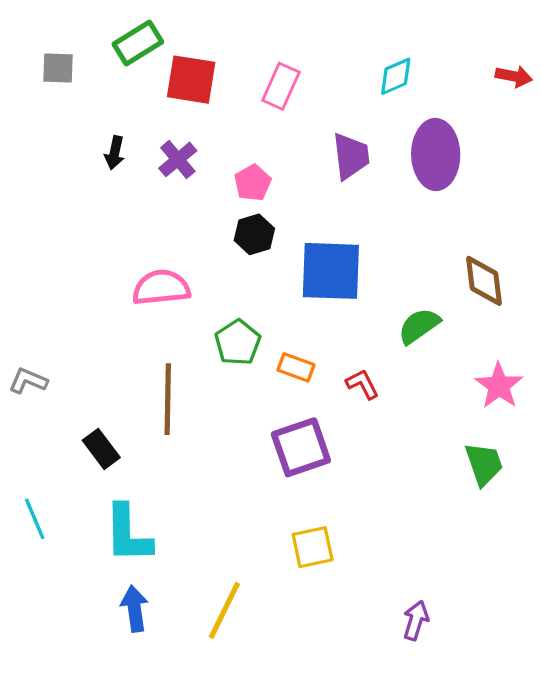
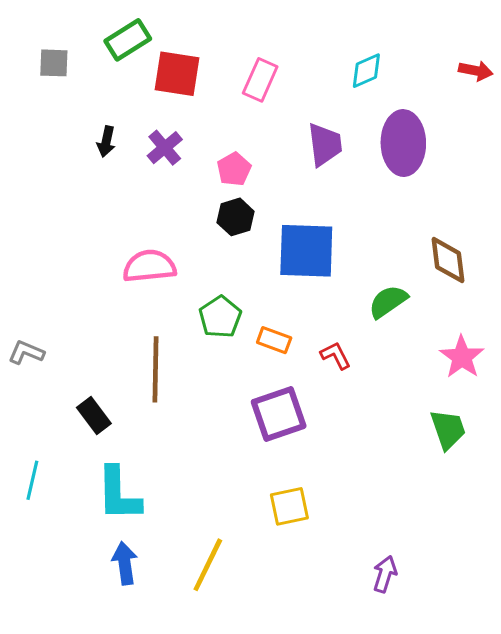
cyan line: (35, 519) -> (32, 480), turned 36

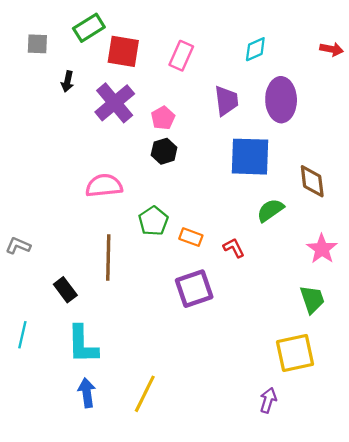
black arrow: (106, 141) -> (67, 81), moved
purple cross: (165, 148) -> (115, 103), size x1.6
blue square: (306, 251) -> (250, 157), moved
yellow square: (289, 506) -> (295, 353), moved, size x1.4

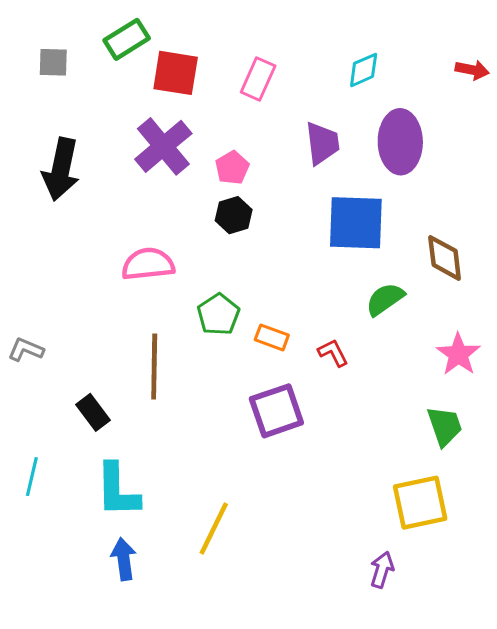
black arrow: (67, 81) -> (61, 169), moved, size x2.0
yellow line: (145, 394) -> (214, 529), moved

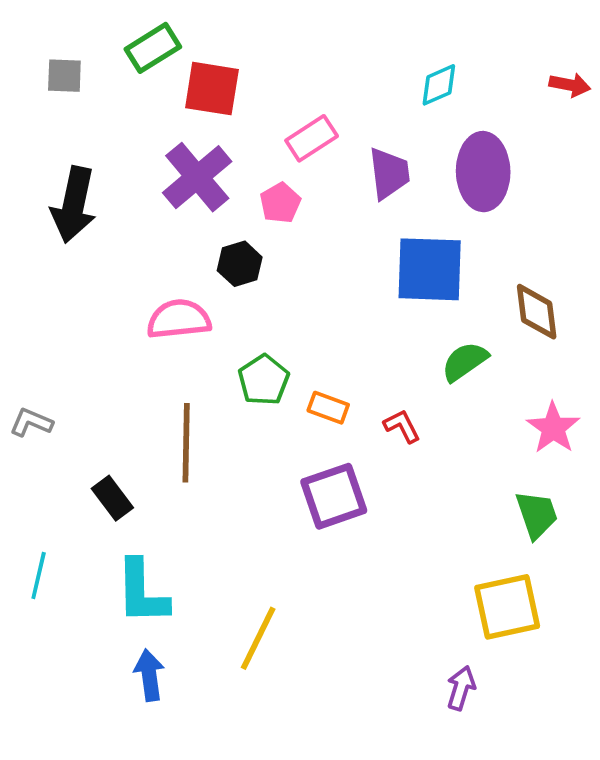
pink rectangle: (258, 79) -> (312, 138), moved, turned 33
black hexagon: (234, 215) -> (240, 264), moved

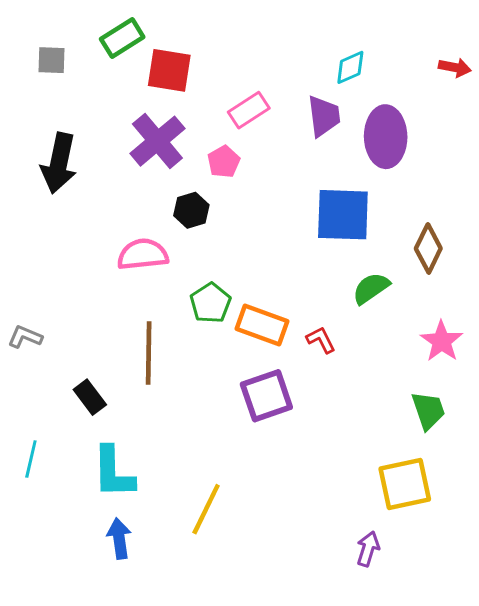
purple trapezoid: (389, 173) -> (324, 116), moved
brown diamond: (537, 312) -> (428, 249), turned 33
orange rectangle: (328, 408) -> (262, 325), size x1.6

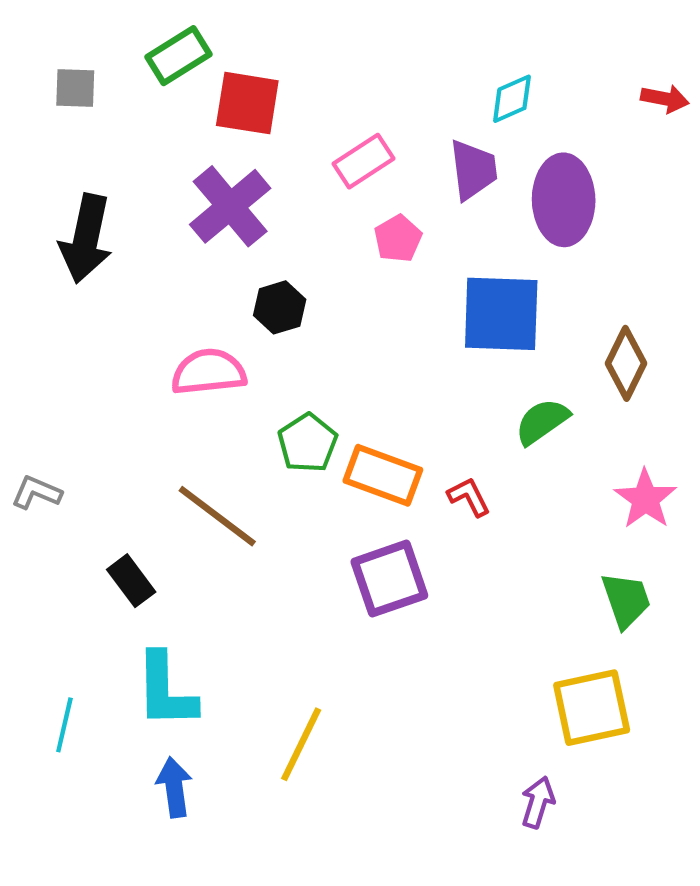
pink pentagon: (224, 162) -> (398, 239), moved
brown line: (149, 353) -> (217, 516), turned -54
cyan line: (31, 459) -> (64, 725), moved

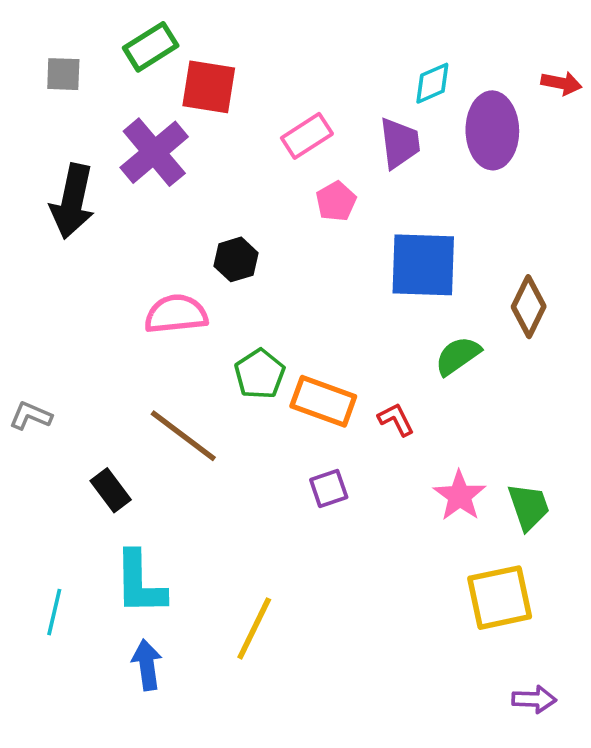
purple ellipse: (564, 200) -> (492, 130), moved
purple cross: (230, 206) -> (154, 152), moved
pink star: (645, 499) -> (460, 496), moved
purple square: (389, 579) -> (329, 488), size x0.6
purple arrow: (538, 802) -> (534, 699), moved, turned 75

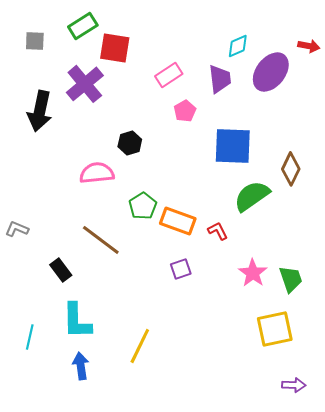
purple ellipse: (492, 130) -> (271, 72), turned 39
green semicircle: (458, 356) -> (252, 196), size x1.4

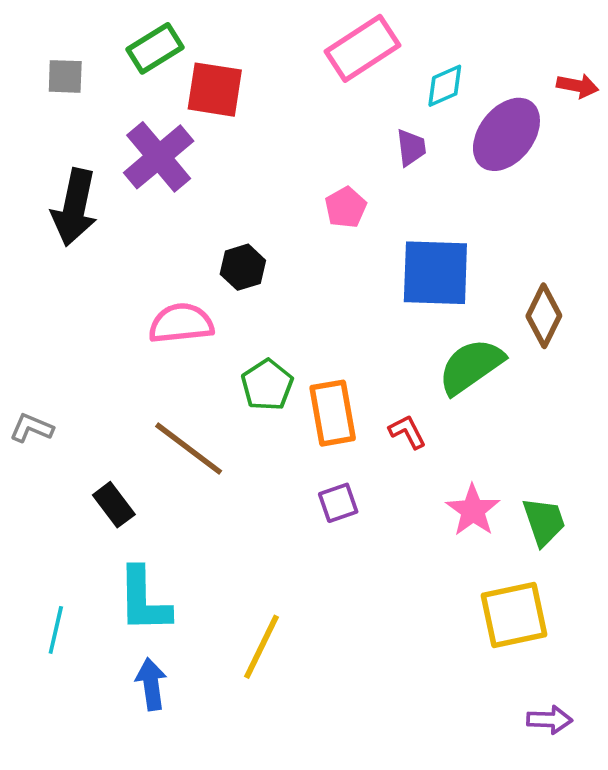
pink rectangle: (169, 75) -> (362, 48), moved, size x1.4
purple trapezoid: (220, 79) -> (411, 147), size x0.7
orange rectangle: (178, 221) -> (333, 413), turned 60

